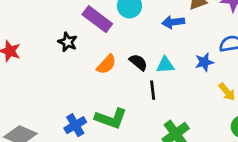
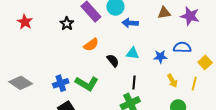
blue arrow: (173, 22) -> (130, 23), moved
black semicircle: (138, 62) -> (113, 61), moved
black line: (153, 90) -> (134, 82), moved

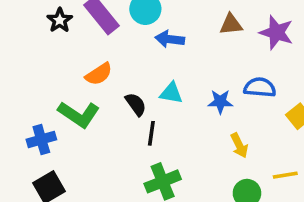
black star: (67, 24) -> (60, 20), moved
black line: (134, 82) -> (151, 133), moved
green L-shape: (87, 83) -> (79, 114), moved
yellow line: (194, 84) -> (285, 175), moved, turned 64

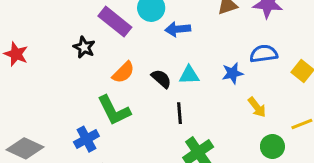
black star: (60, 20) -> (84, 47), moved
black semicircle: (136, 104) -> (161, 79), moved
green L-shape: (79, 114) -> (114, 110), turned 42

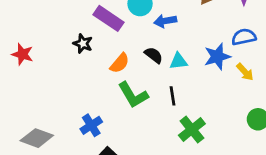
blue star: (233, 73) -> (217, 57), size x1.4
black semicircle: (161, 79) -> (154, 55), moved
yellow arrow: (257, 107) -> (245, 72), moved
green L-shape: (114, 110) -> (133, 95), moved

